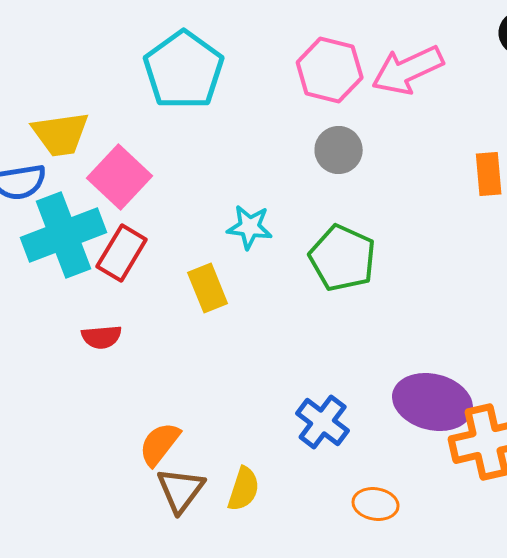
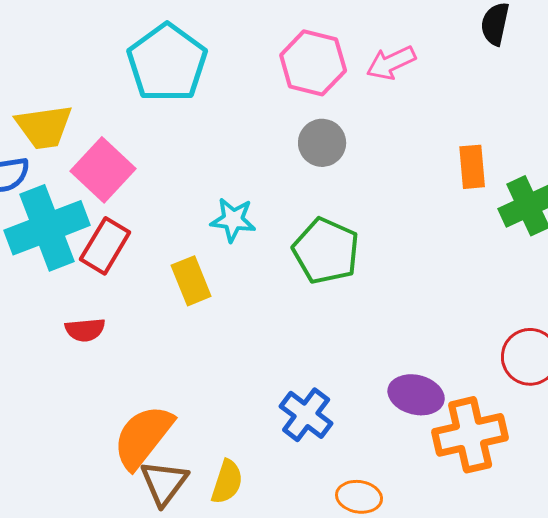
pink arrow: (408, 70) -> (391, 63), size x0.7
purple ellipse: (433, 402) -> (416, 395), size x0.7
orange semicircle: (160, 444) -> (143, 437), size x1.5

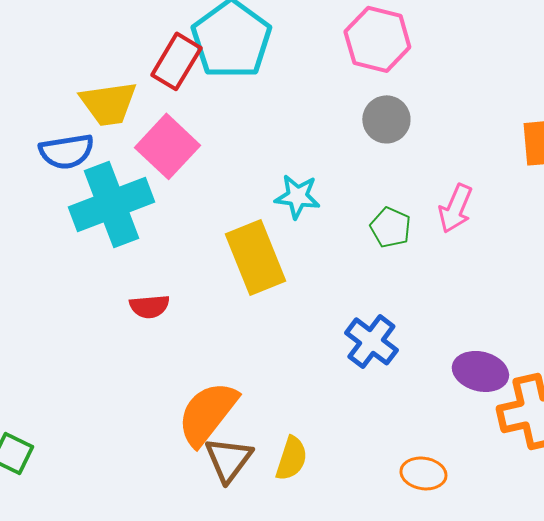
pink arrow: (391, 63) -> (455, 208), moved, turned -42
red rectangle: (105, 246) -> (176, 61), moved
green pentagon: (326, 251) -> (390, 227), size x0.6
yellow rectangle: (191, 281) -> (255, 257), size x1.5
blue cross: (306, 415) -> (371, 341), moved

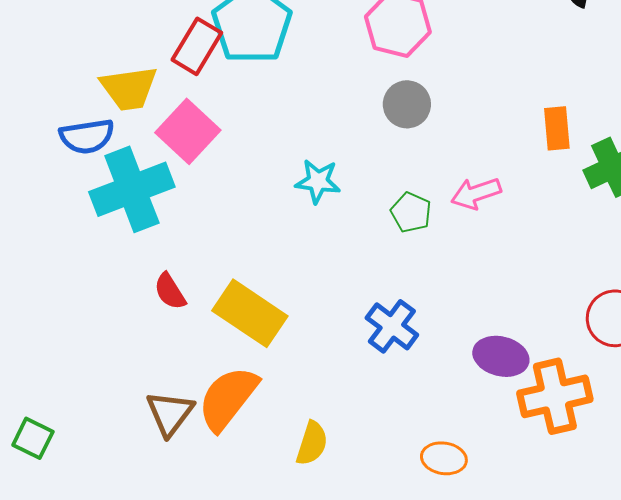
pink arrow: (455, 208) -> (476, 193), turned 48
yellow rectangle: (255, 257) -> (250, 313), moved, turned -34
red semicircle: (149, 306) -> (170, 291), turned 63
brown triangle: (228, 459) -> (170, 413), moved

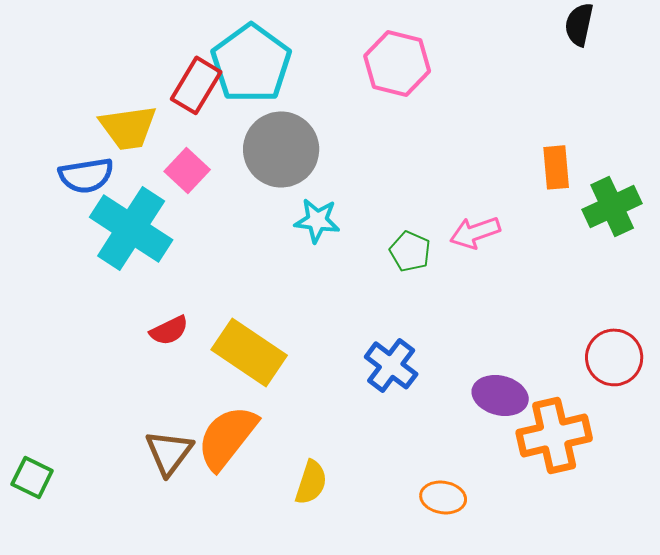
gray circle: (407, 104) -> (281, 149), moved, size x1.6
pink square: (188, 131) -> (187, 170), size x0.7
cyan cross: (132, 189) -> (131, 228), turned -36
red semicircle: (170, 291) -> (169, 330), turned -84

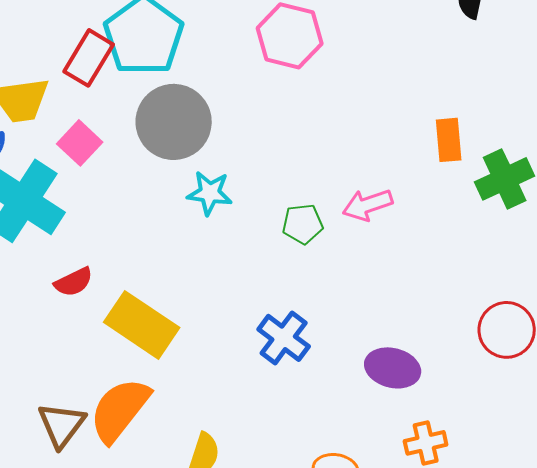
green pentagon: (410, 251) -> (303, 224), turned -30
red semicircle: (169, 330) -> (74, 282), moved
orange cross: (554, 435) -> (426, 443), moved, size x0.6

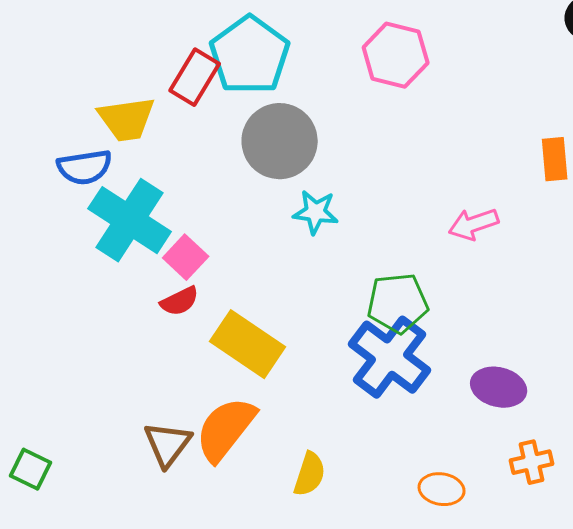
pink square: (80, 143) -> (186, 257), moved
green pentagon: (303, 224) -> (398, 303), moved, size x1.5
blue cross: (284, 338) -> (390, 357), size x1.5

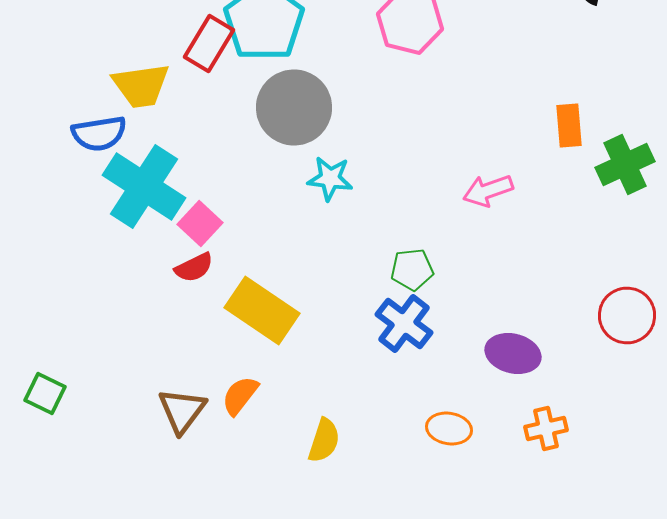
green pentagon: (398, 303) -> (412, 270), size x0.7
blue cross: (390, 357) -> (404, 324), size x0.7
orange semicircle: (226, 429) -> (240, 396), size x0.6
green square: (31, 469) -> (45, 394), moved
orange ellipse: (442, 489) -> (449, 428), moved

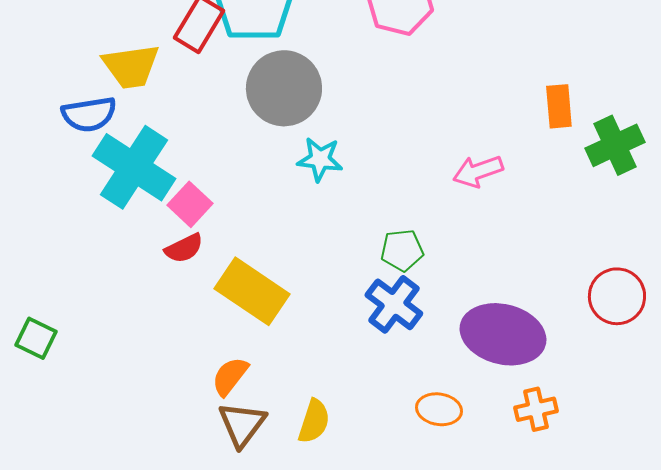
purple ellipse: (513, 354) -> (503, 334), size x1.5
green square: (45, 394) -> (36, 338), moved
brown triangle: (182, 410) -> (242, 424), moved

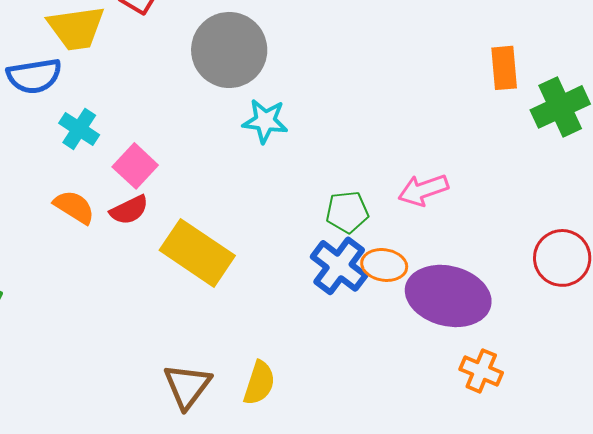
cyan cross: (134, 167) -> (79, 129), size x0.5
pink arrow: (478, 171) -> (423, 190), moved
orange semicircle: (230, 376) -> (74, 207), moved, turned 84
orange ellipse: (439, 409) -> (384, 265), moved
orange cross: (536, 409) -> (481, 371), turned 36

